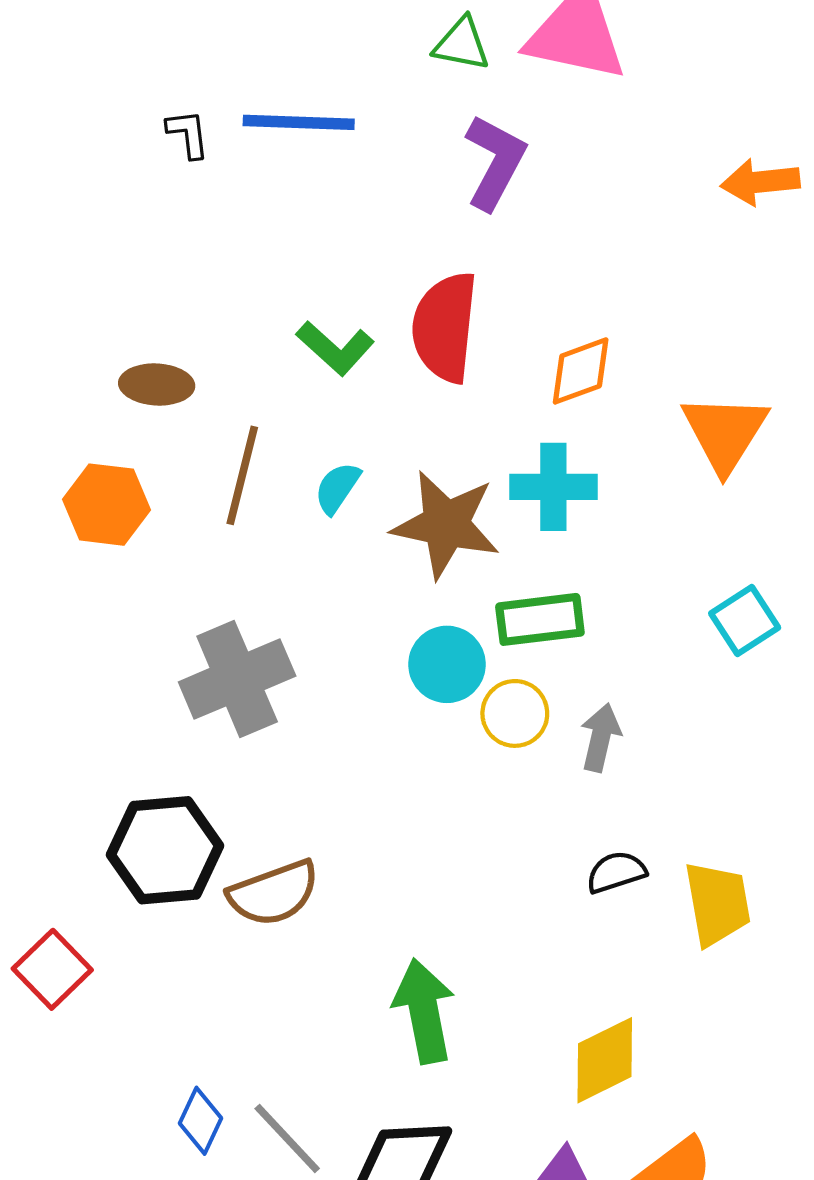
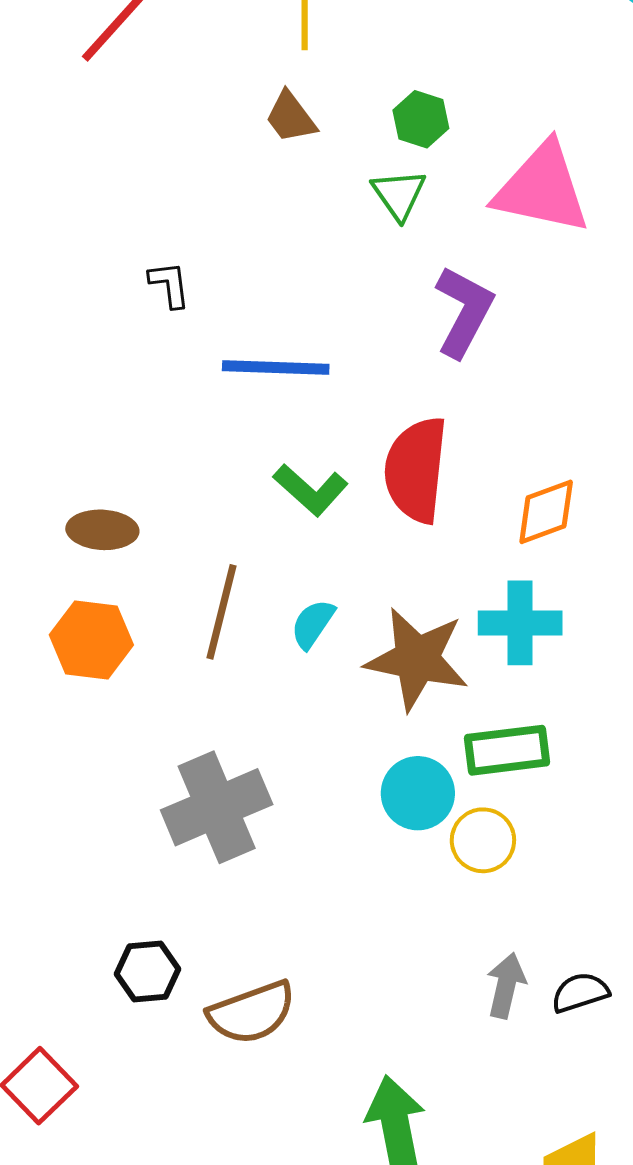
green triangle: (462, 44) -> (399, 194), moved, turned 44
blue line: (299, 122) -> (276, 368), moved
brown ellipse: (157, 384) -> (102, 530), moved
gray arrow: (600, 737) -> (506, 986), moved
black hexagon: (165, 850) -> (147, 971), size x0.6

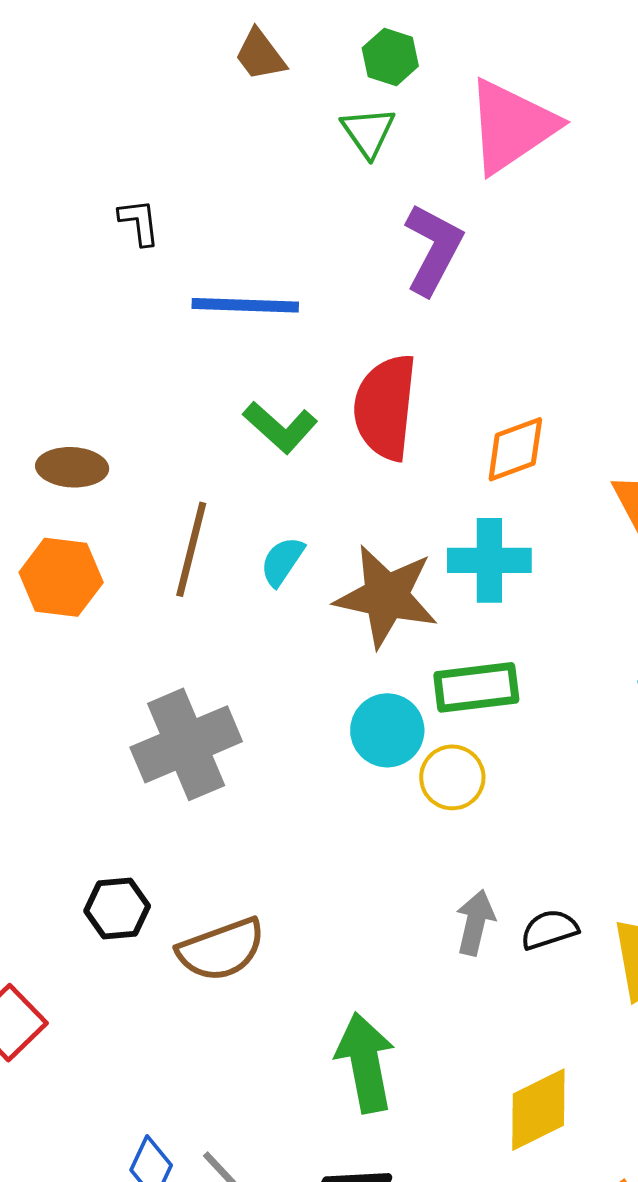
pink triangle: (542, 188) -> (511, 126), turned -46

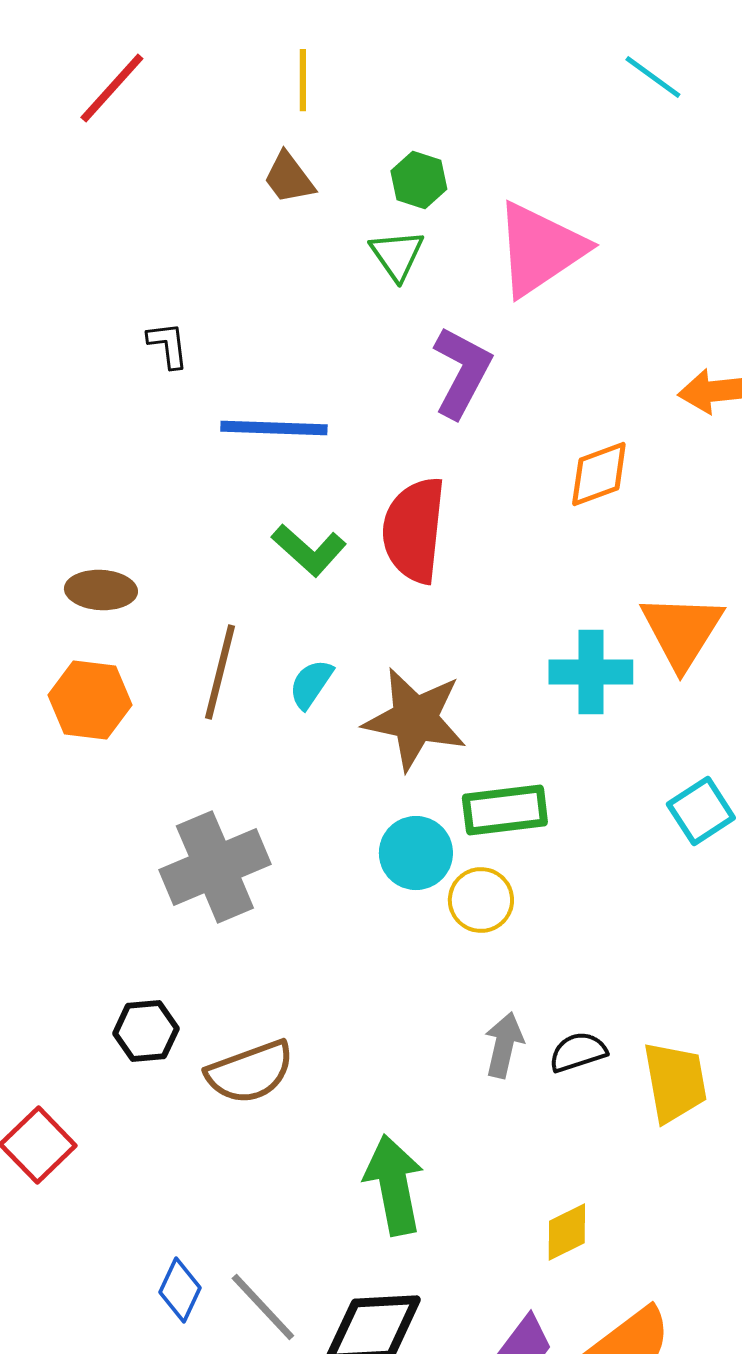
orange diamond: (515, 449) -> (599, 474), moved
cyan cross: (489, 560) -> (591, 672), moved
yellow diamond: (538, 1110) -> (567, 1232), size x0.7

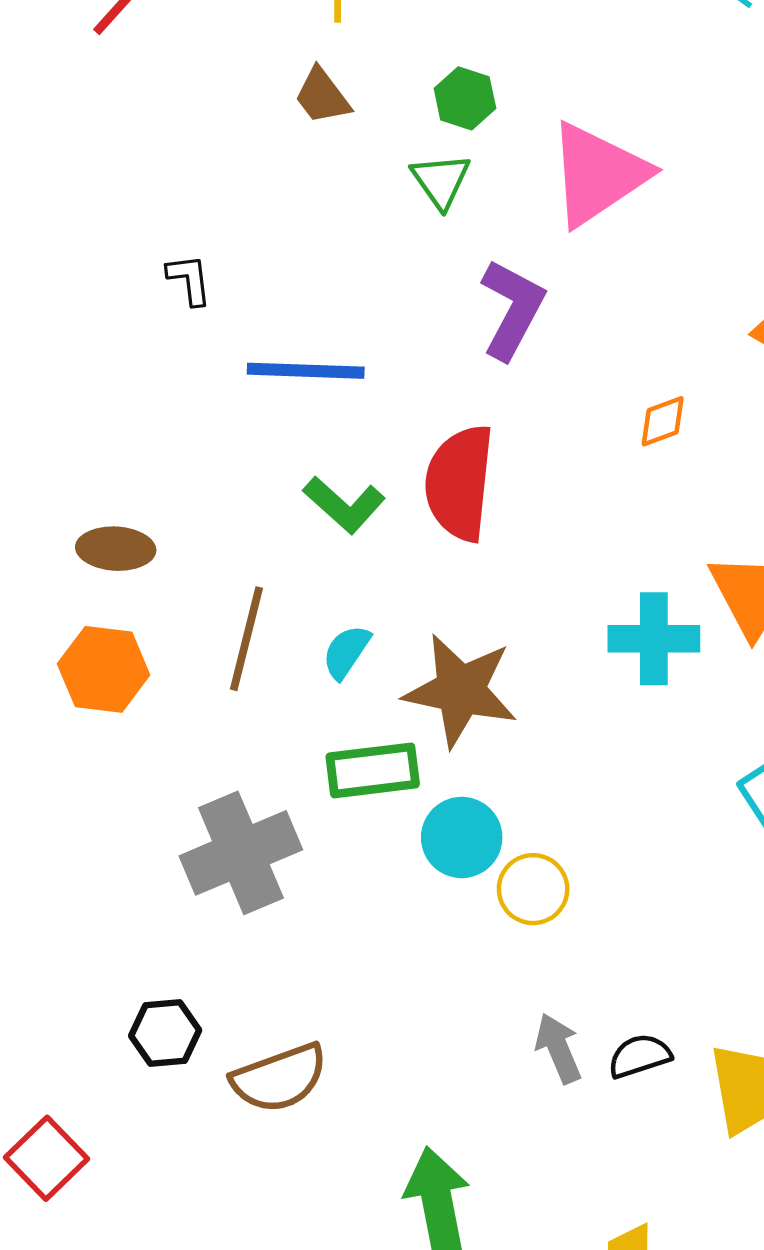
orange diamond: (599, 474) -> (663, 421), size x0.7
green rectangle: (505, 810) -> (373, 770), moved
gray arrow: (504, 1045) -> (558, 1048), turned -36

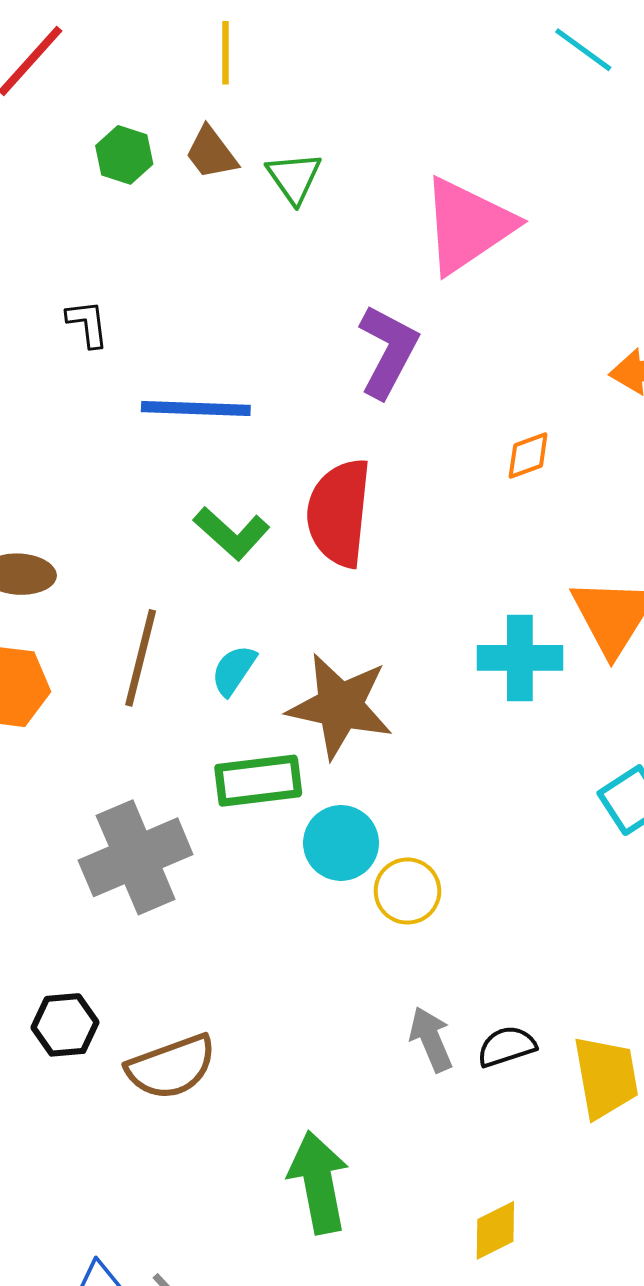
green hexagon: (465, 98) -> (124, 155), moved
green triangle: (441, 181) -> (294, 177), moved

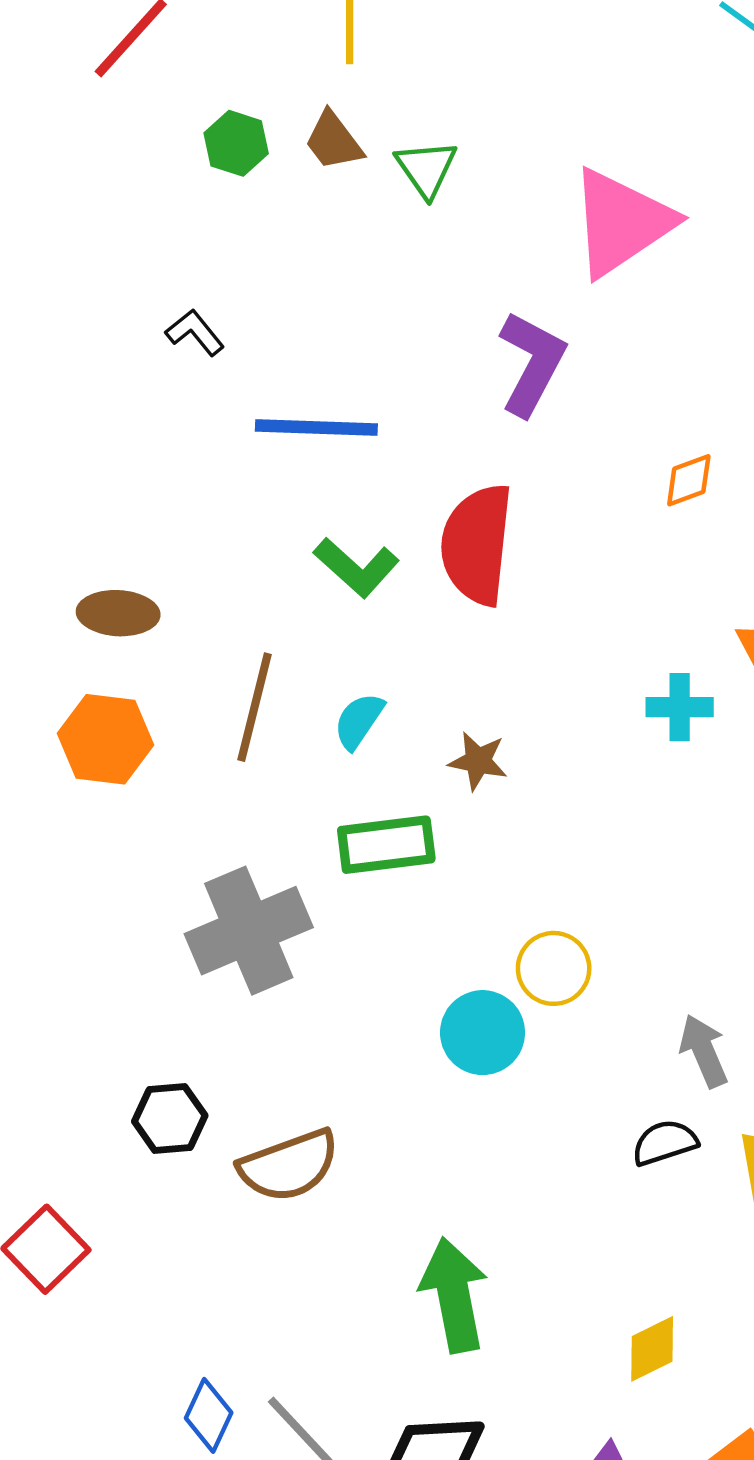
black L-shape: (87, 324) -> (195, 332), turned -32
cyan cross: (520, 658) -> (680, 707), size x0.7
brown star: (340, 706) -> (478, 761), size x0.5
cyan circle: (341, 843) -> (483, 1033), moved
gray arrow: (431, 1039) -> (704, 1051), moved

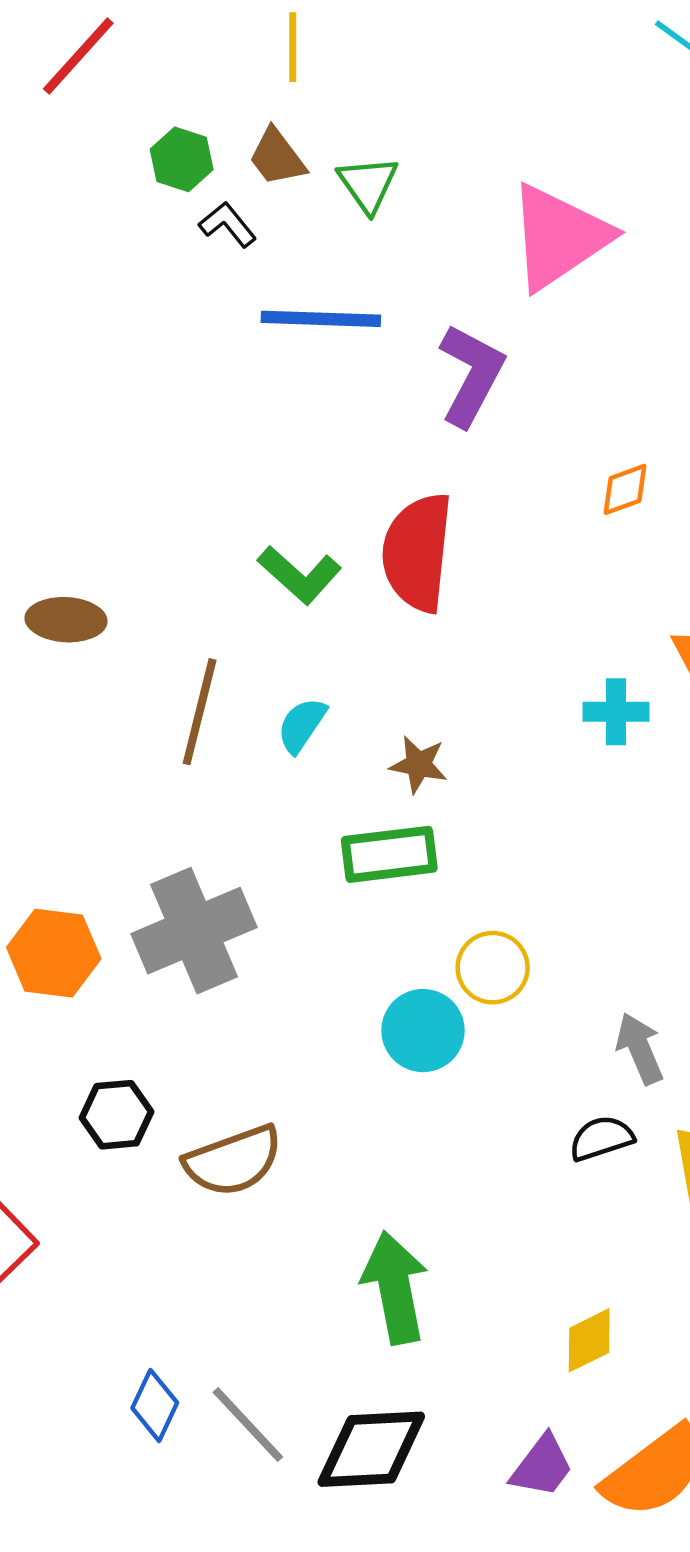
black L-shape: (195, 332) -> (228, 225), moved
blue line: (316, 428) -> (321, 319), moved
orange hexagon: (106, 739) -> (54, 953), moved
green rectangle: (386, 845) -> (389, 854), moved

